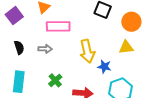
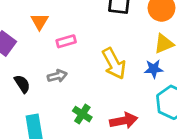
pink rectangle: (58, 26) -> (66, 41), size x0.6
blue star: (104, 67) -> (154, 69), moved

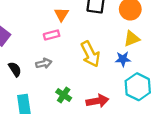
orange triangle: (40, 21) -> (61, 14), moved

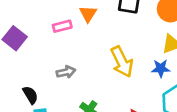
pink rectangle: (52, 35) -> (62, 26), moved
black semicircle: (15, 69) -> (30, 95), moved

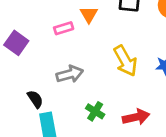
gray arrow: (66, 72) -> (70, 74), size x1.4

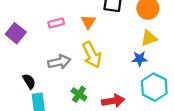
orange triangle: (89, 14) -> (88, 22), moved
yellow arrow: (125, 61) -> (92, 55), moved

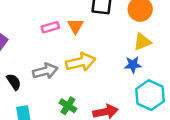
pink rectangle: (56, 23) -> (50, 27), moved
yellow arrow: (92, 55) -> (81, 62), turned -75
black semicircle: (29, 81) -> (14, 82), moved

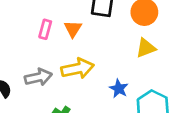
pink rectangle: (50, 27) -> (45, 29), turned -60
blue star: (133, 65) -> (119, 89), moved, turned 30

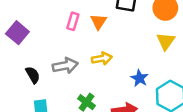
yellow triangle: (146, 48) -> (166, 41), turned -36
yellow arrow: (78, 68) -> (102, 58), size x0.7

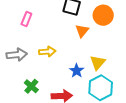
orange triangle: (99, 22) -> (82, 31), moved
yellow triangle: (166, 41) -> (98, 62), moved

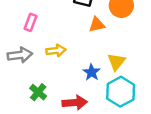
pink rectangle: (26, 19) -> (30, 22), moved
orange triangle: (82, 31) -> (97, 25), turned 40

